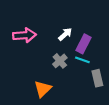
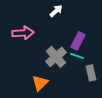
white arrow: (65, 34) -> (56, 11), moved
gray cross: (60, 61) -> (56, 57), size x1.5

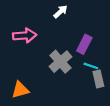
cyan line: (77, 56) -> (91, 66), moved
orange triangle: (40, 83) -> (20, 90), moved, turned 30

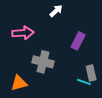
gray cross: (60, 62) -> (43, 62), moved, turned -35
cyan line: (91, 66) -> (84, 82), moved

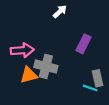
pink arrow: (23, 33) -> (22, 50), moved
orange triangle: (19, 83) -> (29, 75), moved

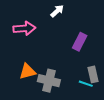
pink arrow: (22, 50) -> (24, 28), moved
gray cross: (46, 66) -> (49, 81), moved

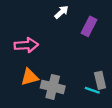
pink arrow: (24, 28) -> (26, 45), moved
purple rectangle: (80, 42) -> (89, 26), moved

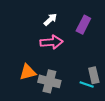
white arrow: (62, 12) -> (50, 19), moved
pink arrow: (26, 45) -> (51, 42), moved

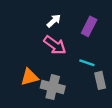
pink arrow: (51, 42) -> (55, 45), turned 40
cyan line: (87, 85) -> (87, 63), moved

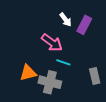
white arrow: (54, 21) -> (66, 20), moved, turned 96
cyan line: (87, 63) -> (63, 62), moved

